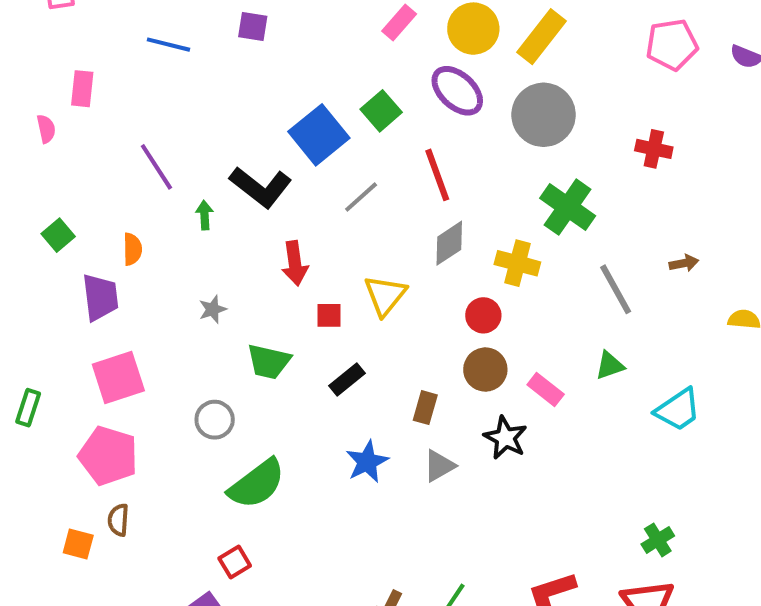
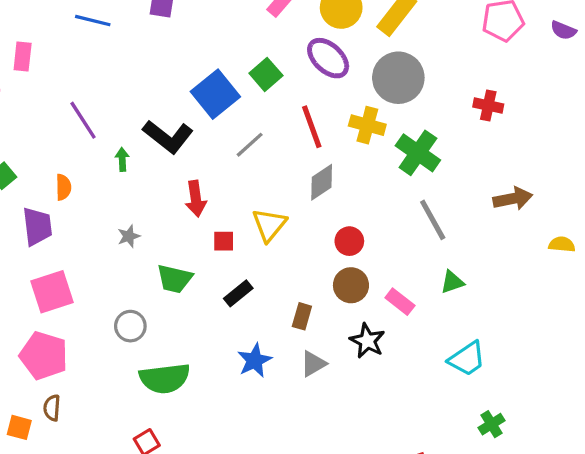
yellow cross: (517, 263) -> (367, 125), moved
brown arrow: (684, 263) -> (513, 199), size x1.6
gray line: (616, 289) -> (433, 220), moved
cyan trapezoid: (678, 410) -> (467, 359), moved
green semicircle: (257, 484) -> (165, 378), turned 30

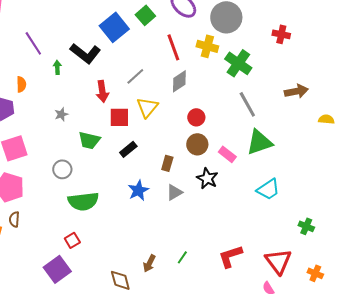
gray line: (250, 145) -> (135, 76), moved
red square: (224, 241) -> (119, 117), size x1.5
green triangle: (452, 282) -> (259, 142), size x1.8
green cross: (492, 424) -> (306, 226), moved, turned -35

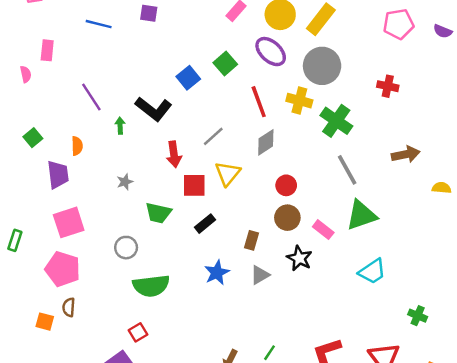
blue square: (114, 27) -> (188, 78), size x0.7

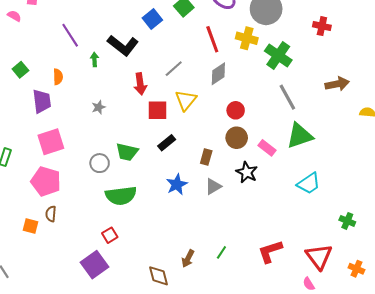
pink semicircle: (26, 74) -> (14, 16), turned -48
green trapezoid: (158, 213) -> (127, 152), moved

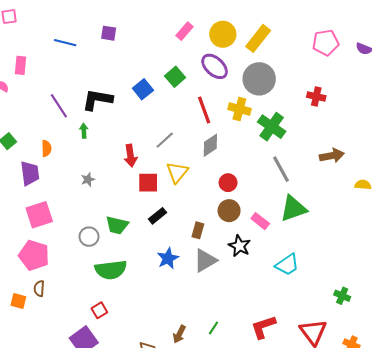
black L-shape: (123, 45) -> (97, 100), moved, turned 152
cyan trapezoid: (309, 183) -> (287, 265), moved
gray triangle: (213, 186) -> (205, 260), size x1.4

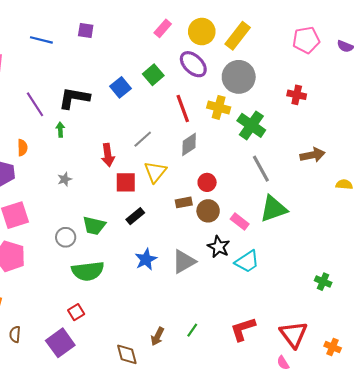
brown rectangle: (198, 230) -> (184, 202), moved, turned 63
cyan trapezoid: (287, 265) -> (247, 262), moved
brown semicircle: (39, 288) -> (15, 334), moved
green cross: (342, 296) -> (323, 282), moved

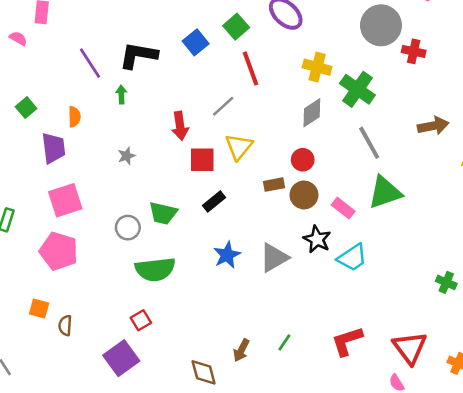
gray circle: (239, 77) -> (381, 25), moved
red line: (183, 109) -> (250, 68), moved
gray diamond: (189, 144) -> (312, 113), moved
brown semicircle: (15, 334) -> (65, 325), moved

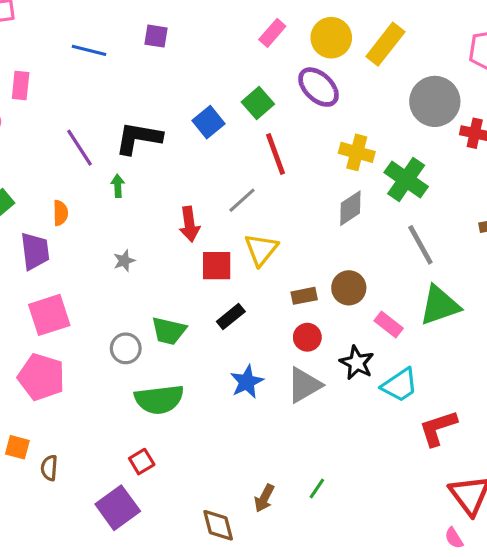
red circle: (303, 160) -> (307, 337), moved
brown circle: (304, 195) -> (349, 288), moved
red L-shape: (347, 341) -> (438, 428), moved

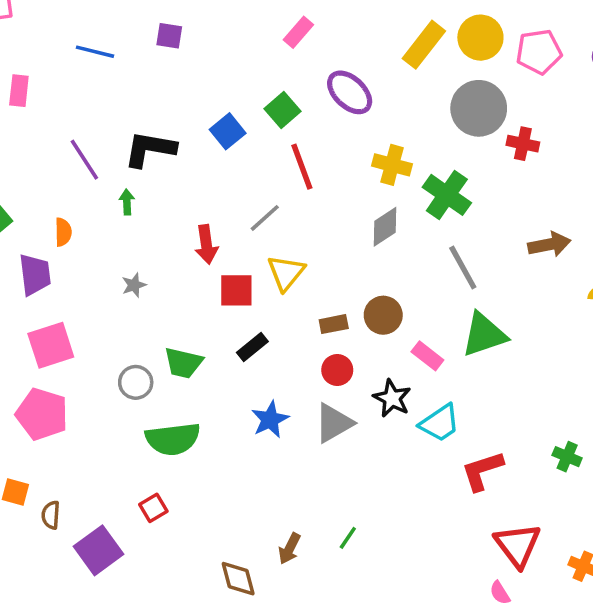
yellow circle: (331, 38) -> (480, 38), moved
purple square: (118, 508) -> (99, 550), moved

